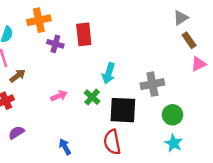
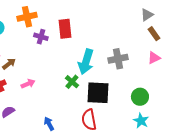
pink triangle: (199, 64) -> (154, 58), moved
cyan arrow: (109, 73) -> (86, 62), size x1.4
gray cross: (152, 84) -> (118, 59), moved
pink arrow: (59, 96) -> (28, 84), moved

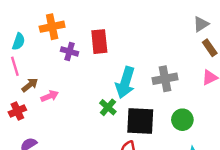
pink arrow: (28, 84) -> (50, 96), moved
green circle: (140, 97) -> (182, 120), moved

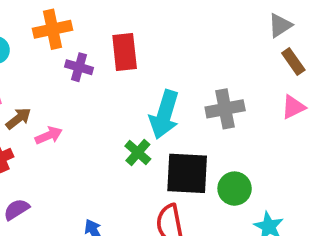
green circle: (182, 120) -> (235, 189), moved

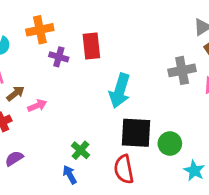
gray cross: (225, 109) -> (182, 70), moved
green cross: (138, 153) -> (80, 150), moved

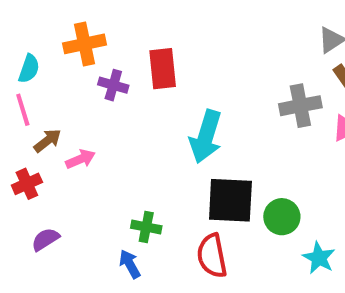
green cross: (80, 150) -> (146, 227), turned -30

